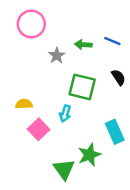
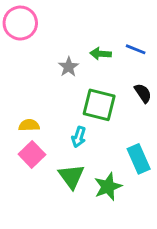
pink circle: (31, 24) -> (20, 23), moved
pink square: (39, 129) -> (32, 154), moved
green triangle: (64, 169) -> (71, 176), moved

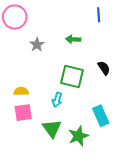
blue line: (136, 49) -> (99, 15), moved, turned 64
gray star: (68, 67) -> (37, 45), moved
pink square: (32, 154) -> (23, 113), turned 36

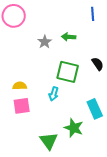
gray star: (37, 45) -> (45, 42), moved
green triangle: (52, 128) -> (49, 141), moved
green star: (78, 136) -> (74, 128), turned -30

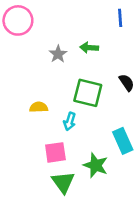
yellow semicircle: (20, 86) -> (39, 107), moved
pink square: (22, 106) -> (55, 152), moved

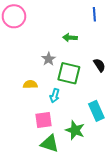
gray star: (58, 54) -> (49, 59), moved
green triangle: (63, 182) -> (50, 143), turned -36

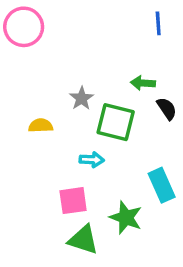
green arrow: (70, 38) -> (143, 83), moved
yellow semicircle: (30, 84) -> (41, 126), moved
cyan arrow: (55, 96) -> (92, 160), turned -104

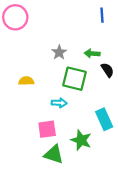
gray star: (82, 98) -> (59, 52), moved

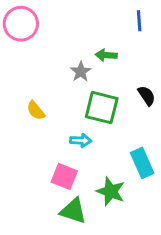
green arrow: (92, 53) -> (106, 55), moved
yellow semicircle: (26, 81) -> (36, 111), turned -128
pink square: (47, 129) -> (64, 176), turned 30

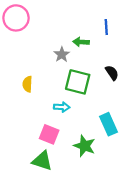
blue line: (139, 21) -> (106, 27), moved
yellow semicircle: (36, 111) -> (27, 84), turned 42
green triangle: (73, 211) -> (42, 161), moved

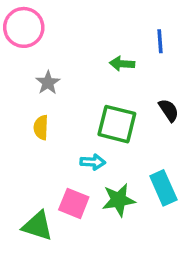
gray star: (62, 55) -> (48, 83), moved
green star: (85, 146) -> (119, 200), moved, turned -30
green triangle: (42, 161) -> (38, 226), moved

